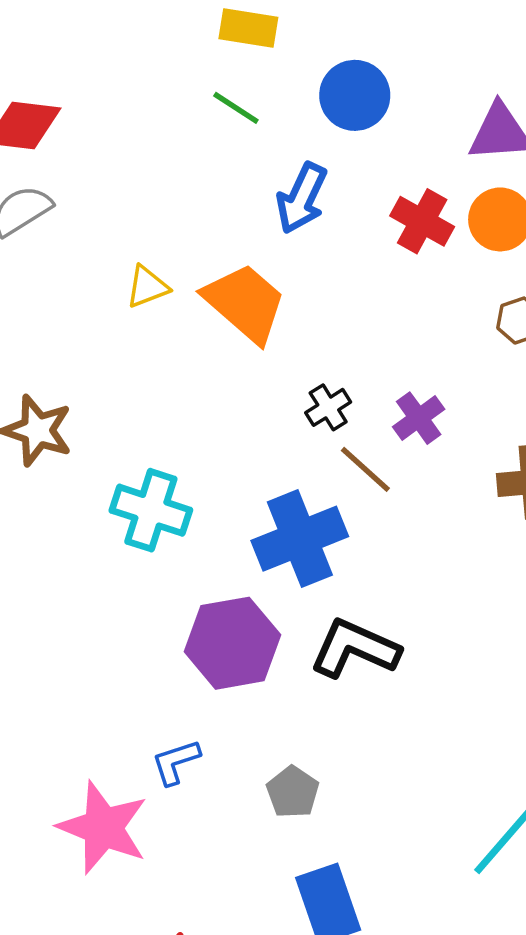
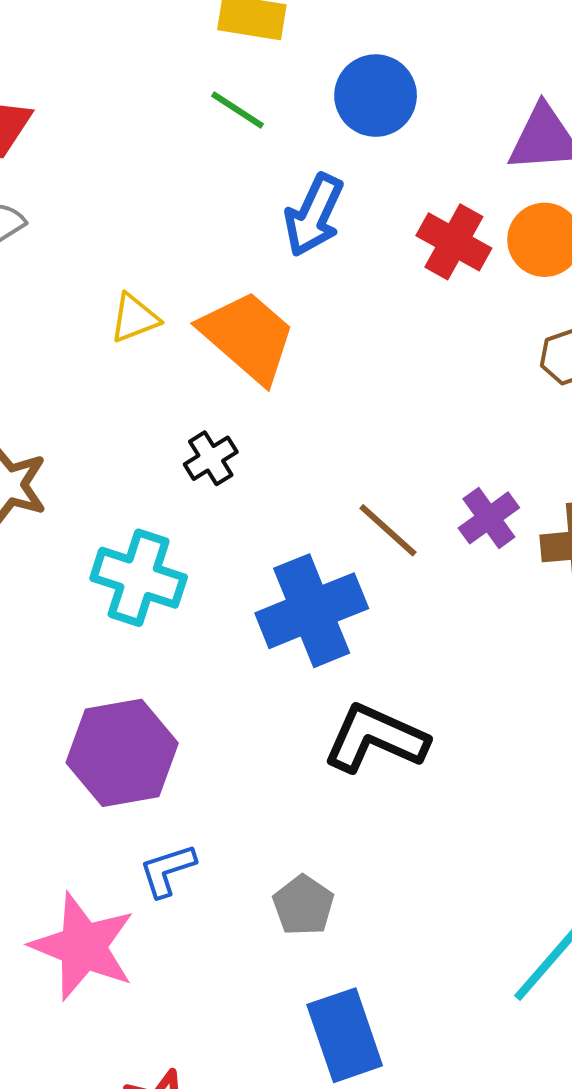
black cross: (328, 407) -> (211, 458), moved
purple cross: (419, 418) -> (489, 518), moved
purple hexagon: (232, 643) -> (122, 753), moved

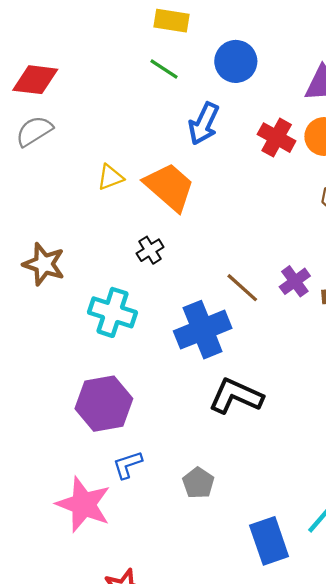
blue rectangle: (345, 1035) -> (269, 541), moved

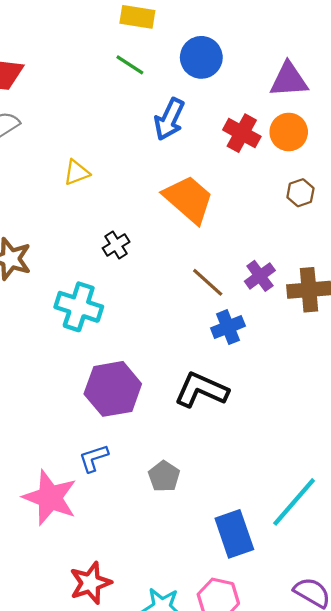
orange trapezoid: (169, 187) -> (189, 199), moved
blue cross: (203, 330) -> (228, 327), moved, size x0.6
purple hexagon: (104, 404) -> (113, 389), moved

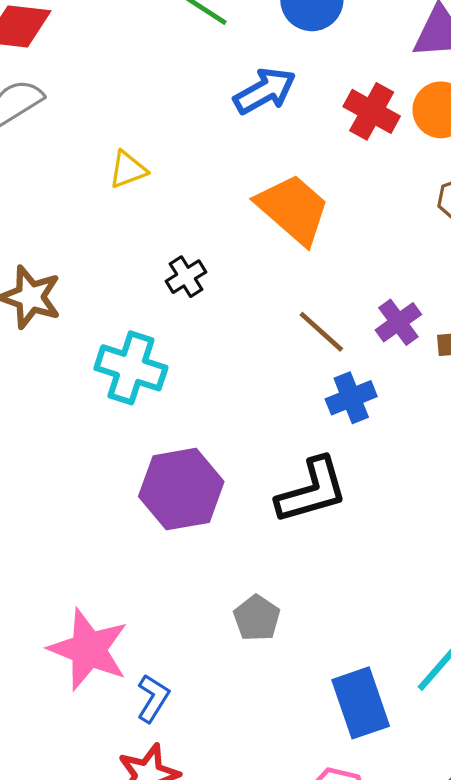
blue arrow: (169, 119) -> (265, 91), turned -144
black L-shape: (201, 390) -> (312, 491), turned 140
blue L-shape: (94, 458) -> (153, 698), moved, turned 140

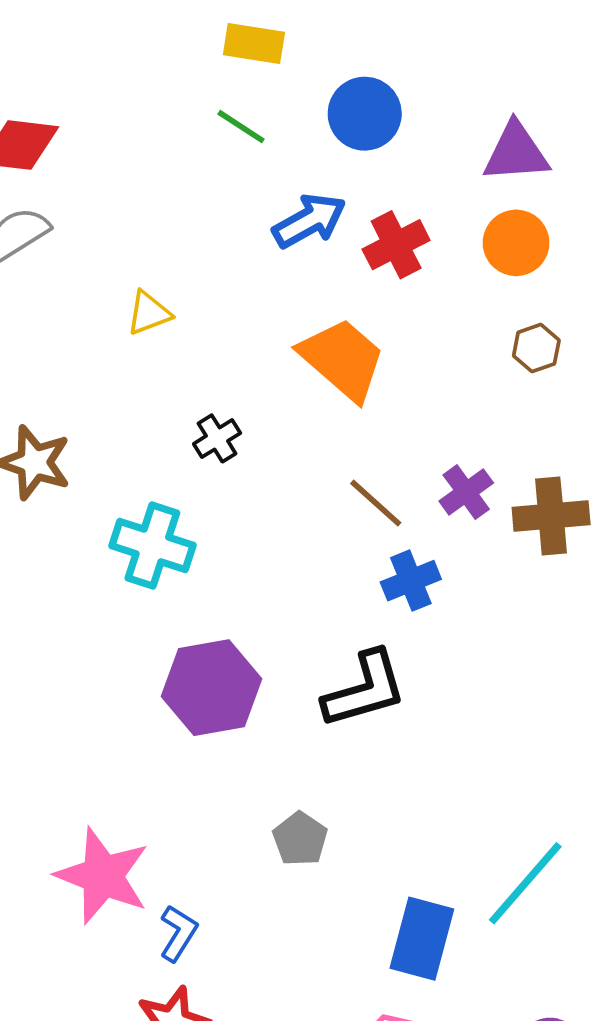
red cross: (372, 111) -> (396, 245), moved, turned 34
blue rectangle: (361, 703) -> (422, 939), turned 34

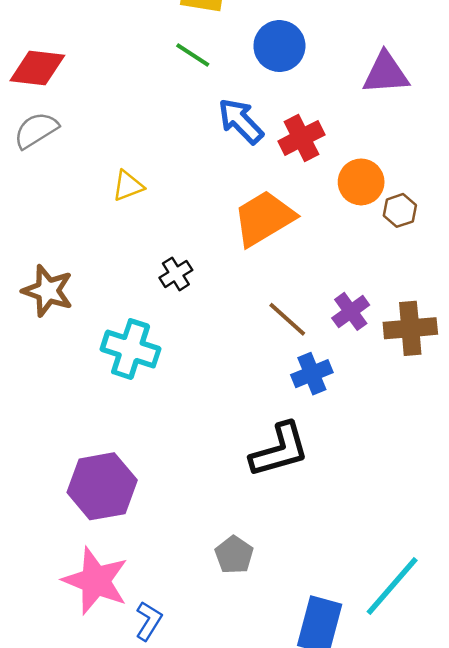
blue arrow: (309, 221) -> (241, 121), turned -105
orange circle: (516, 243) -> (361, 182), moved
orange trapezoid: (343, 359) -> (264, 218), turned -72
purple hexagon: (212, 688) -> (102, 486), moved

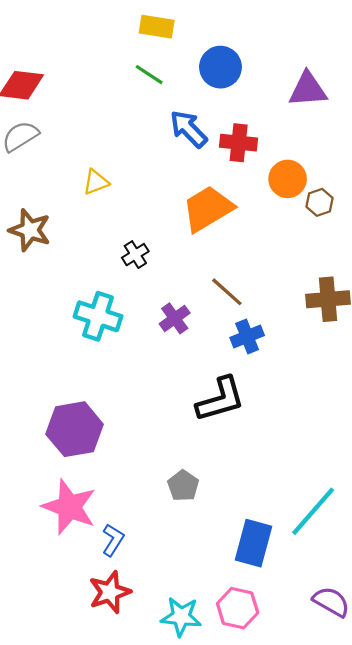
red cross: (301, 138) -> (239, 143), turned 33
brown star: (48, 291) -> (30, 230), moved
purple cross: (351, 311) -> (175, 318), moved

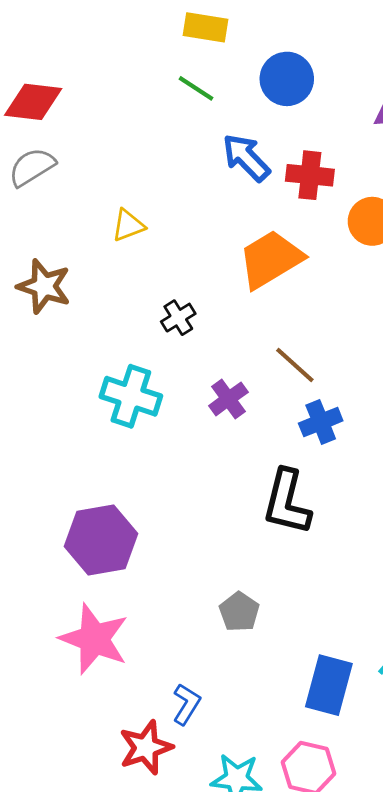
black L-shape: (220, 399) -> (287, 502), turned 120
blue L-shape: (113, 540) -> (186, 704), moved

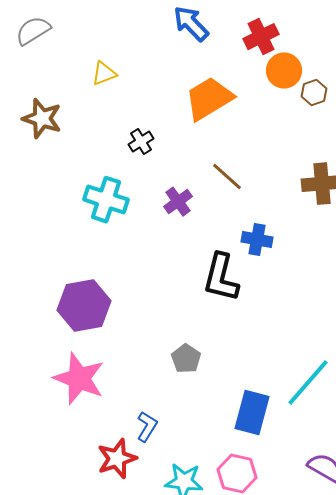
red cross: (310, 175) -> (261, 37), moved, turned -32
blue cross: (321, 422) -> (257, 240), moved, turned 32

